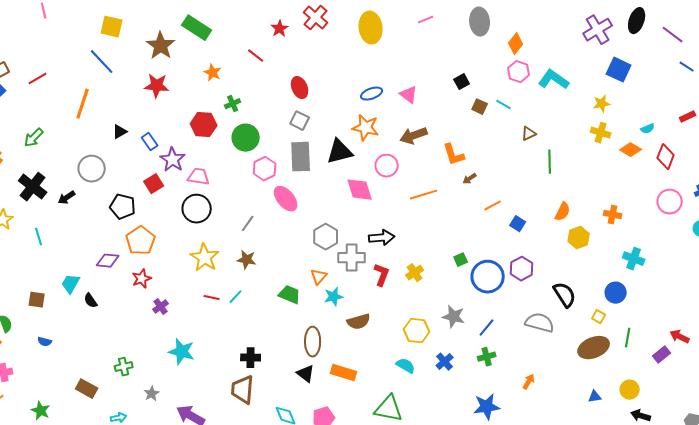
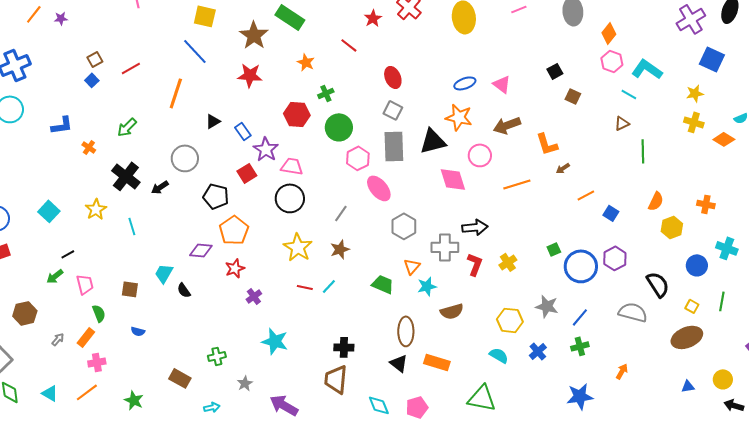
cyan line: (504, 105) -> (629, 94), moved
gray hexagon: (326, 237) -> (404, 226), moved
brown star: (247, 260) -> (340, 249), turned -30
blue circle: (616, 293) -> (697, 265), moved
green line: (628, 338) -> (722, 301), moved

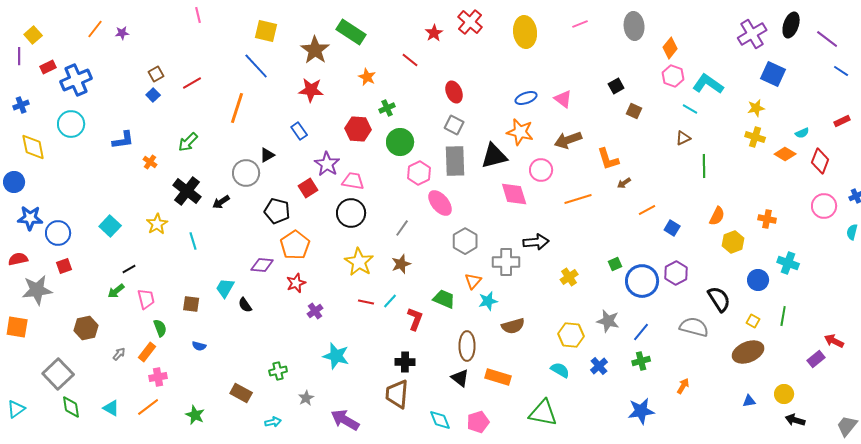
black triangle: (213, 121) -> (267, 155), moved
blue rectangle: (243, 131) -> (299, 131), moved
red L-shape: (475, 264) -> (415, 319), moved

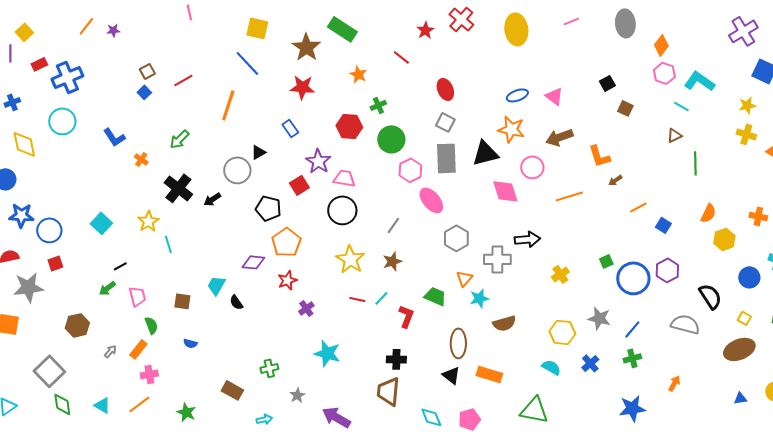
blue L-shape: (123, 140) -> (114, 137), turned 65
cyan line: (193, 241) -> (168, 244), moved

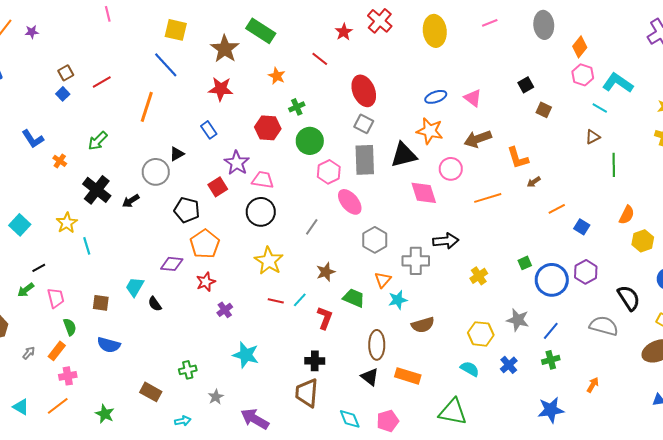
red ellipse: (445, 89) -> (364, 91), size x1.4
brown star: (392, 261) -> (326, 272), moved
blue semicircle: (190, 343) -> (109, 345), size x1.6

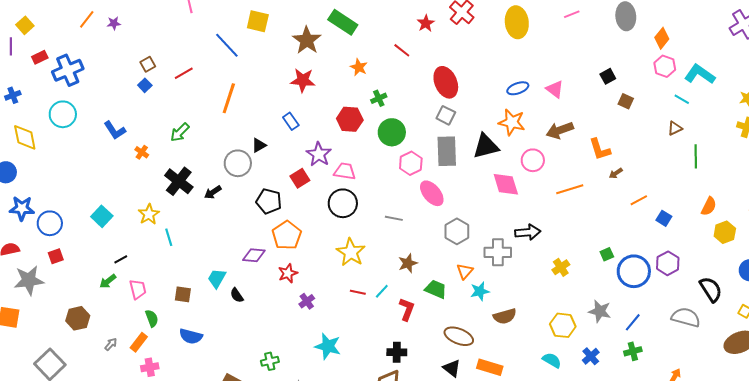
blue line: (166, 65) -> (227, 45), moved
gray line: (312, 227) -> (394, 218), turned 66
brown ellipse: (377, 345) -> (459, 336), turned -68

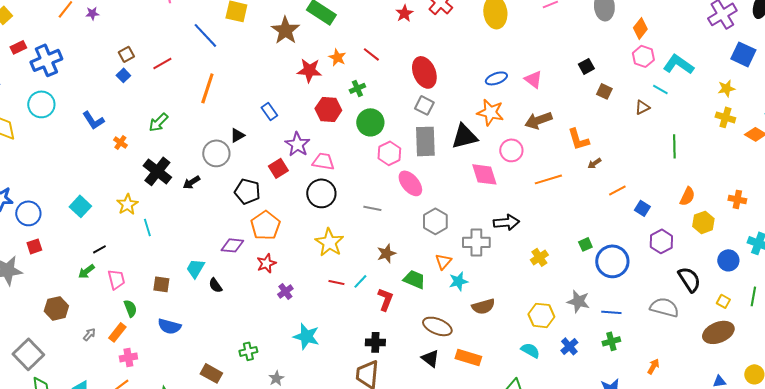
red line: (402, 50) -> (371, 54), moved
red star: (303, 80) -> (309, 70), moved
brown triangle: (675, 128) -> (642, 107), moved
purple hexagon: (668, 263) -> (661, 241), moved
blue line: (633, 322) -> (611, 312), turned 54

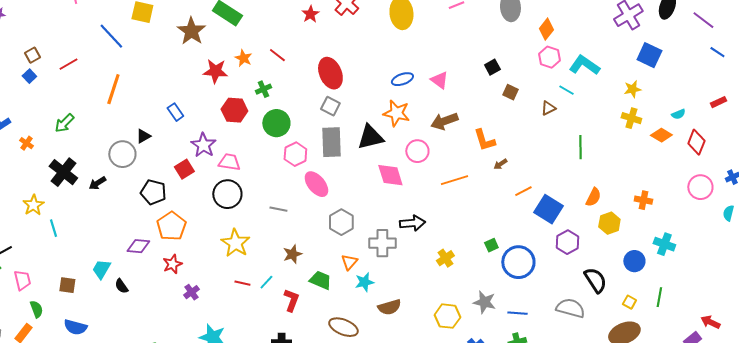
blue square: (642, 208) -> (548, 209), size x1.8

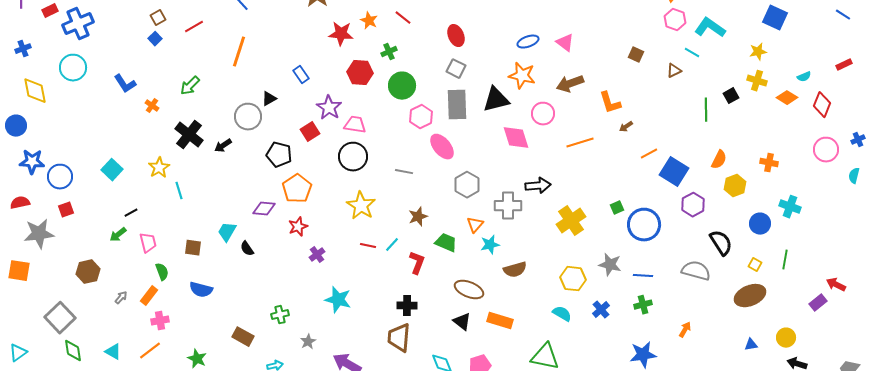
black square: (492, 67) -> (731, 96), moved
red ellipse: (330, 73) -> (456, 36), size x0.7
yellow cross: (445, 258) -> (571, 221), size x1.6

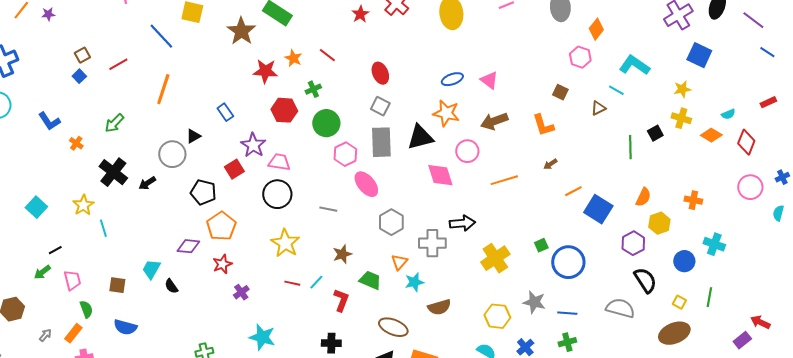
pink hexagon: (675, 20) -> (580, 57), moved
orange L-shape: (610, 103) -> (543, 125), moved
purple hexagon: (693, 205) -> (633, 243), moved

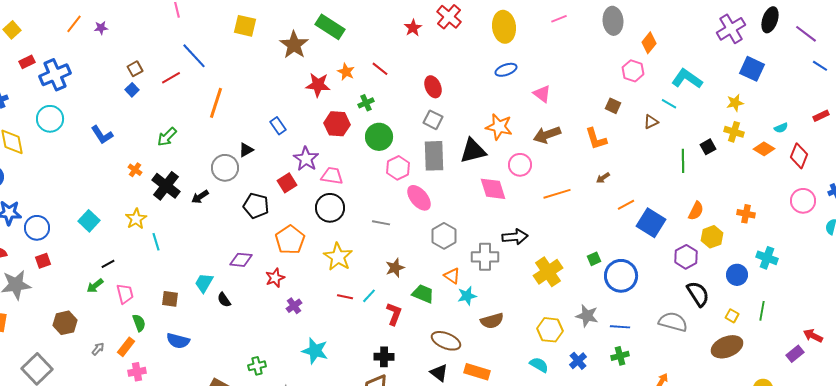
blue line: (161, 36) -> (194, 56), moved
blue ellipse: (452, 79) -> (506, 70), moved
orange cross: (76, 143) -> (135, 170), moved
orange pentagon: (221, 226) -> (290, 240), moved
orange triangle: (399, 262) -> (452, 276), turned -36

